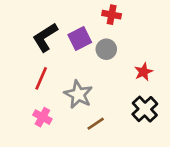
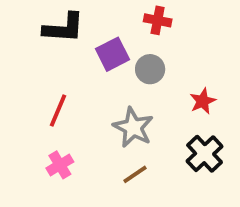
black L-shape: (45, 37) -> (64, 28), moved, turned -144
gray star: (78, 94) -> (133, 127), moved
pink cross: (42, 117) -> (60, 165), turned 30

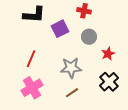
gray circle: (150, 69) -> (89, 37), moved
gray star: (133, 127) -> (71, 68), turned -30
pink cross: (60, 165) -> (32, 88), size x1.5

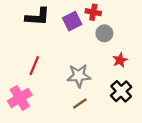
purple square: (60, 29) -> (72, 21), moved
gray circle: (89, 37) -> (104, 33), moved
pink cross: (32, 88) -> (20, 98), moved

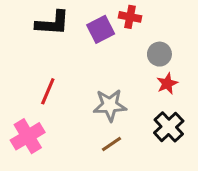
gray circle: (104, 33) -> (159, 54), moved

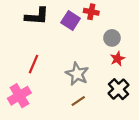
purple square: (101, 29) -> (71, 21), turned -30
gray star: (110, 105) -> (77, 74), turned 30

